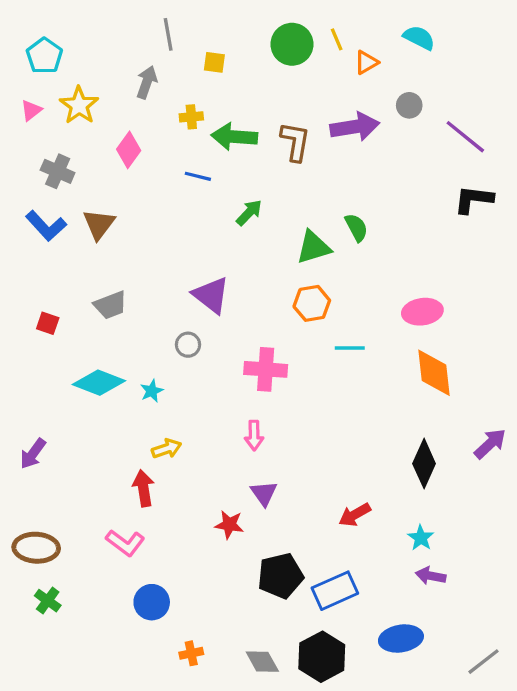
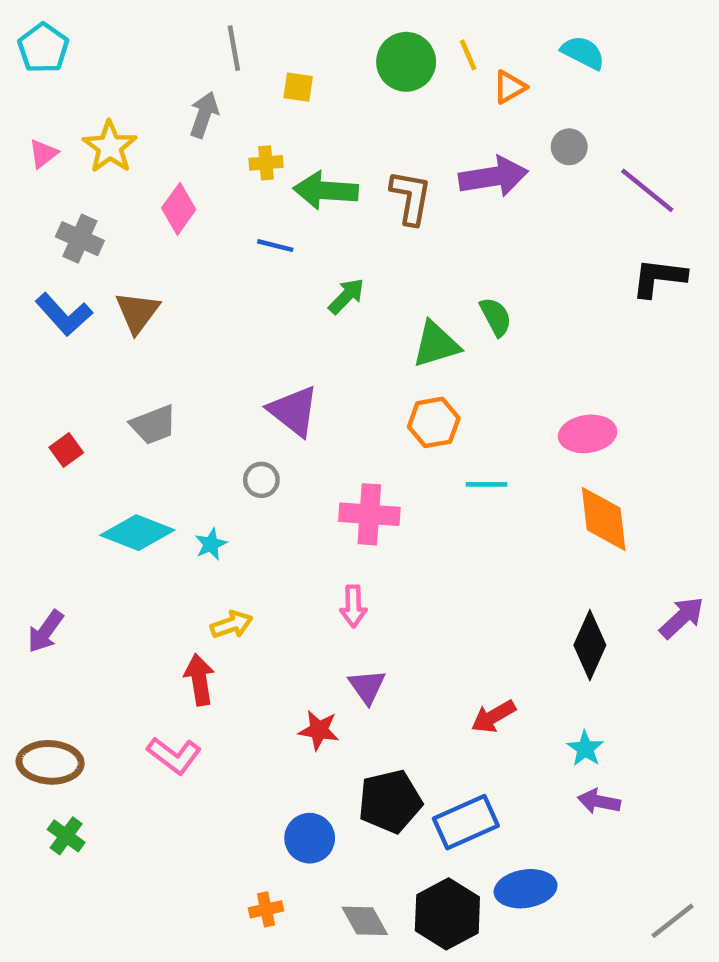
cyan pentagon: (44, 56) -> (43, 48), moved
red square: (48, 323) -> (66, 450), turned 35
blue circle: (152, 602) -> (310, 838), moved
blue ellipse: (401, 638) -> (526, 889), moved

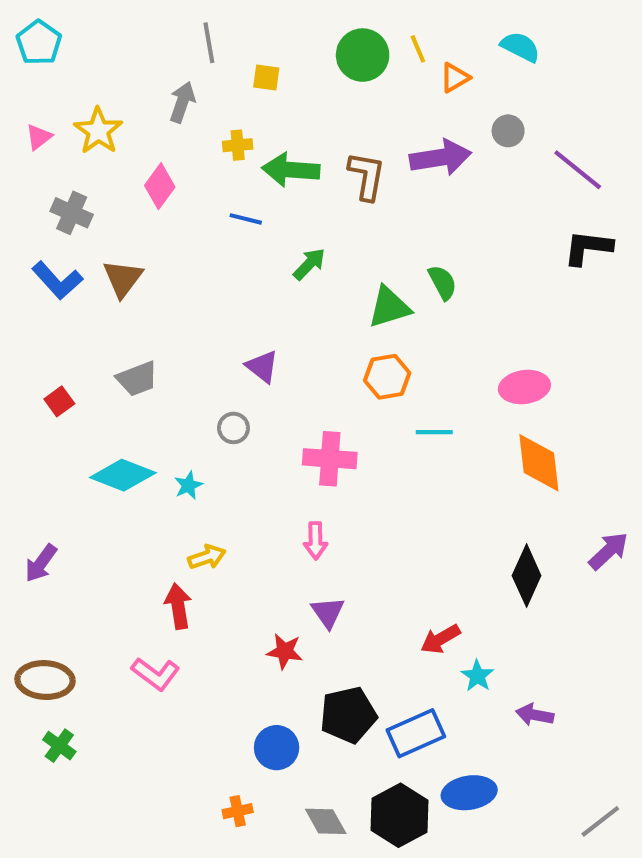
purple triangle: (294, 411) -> (262, 367), size x0.7
cyan star: (585, 749) -> (477, 676), moved

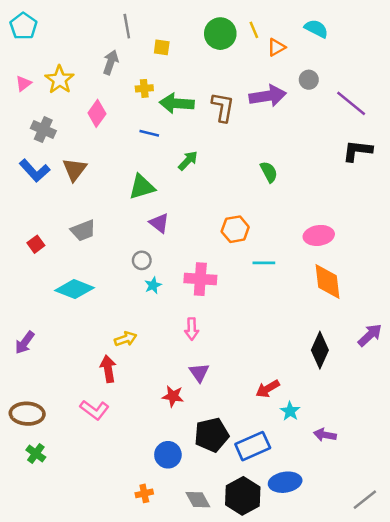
green triangle: (389, 307) -> (142, 187), moved
cyan star: (188, 485) -> (153, 285), moved

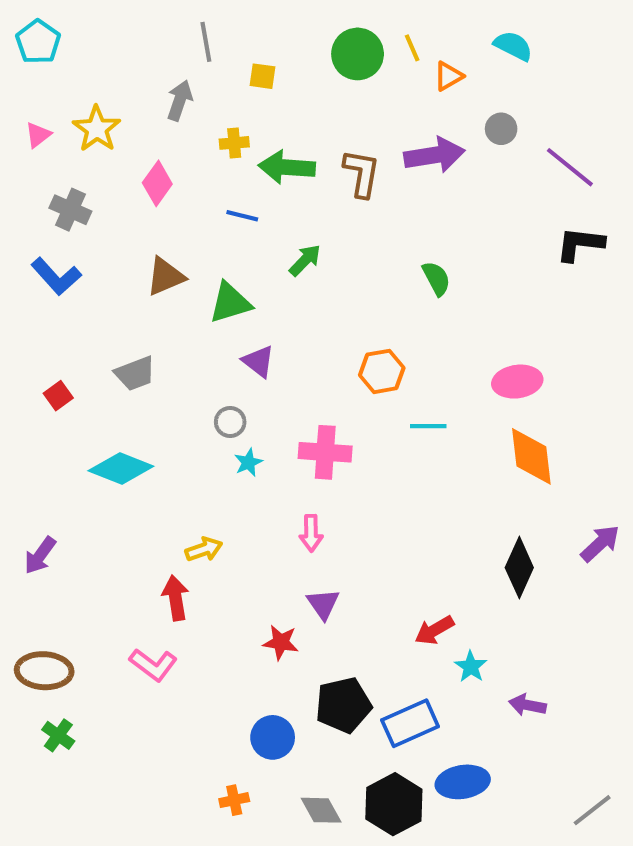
brown triangle: (74, 169) -> (165, 276), moved, turned 30

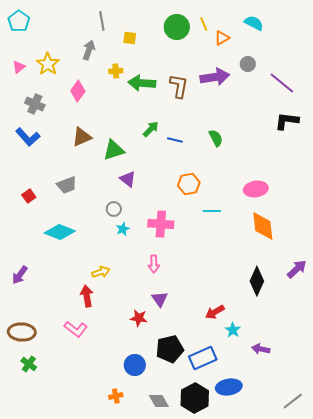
blue line: (242, 216) -> (175, 140), moved

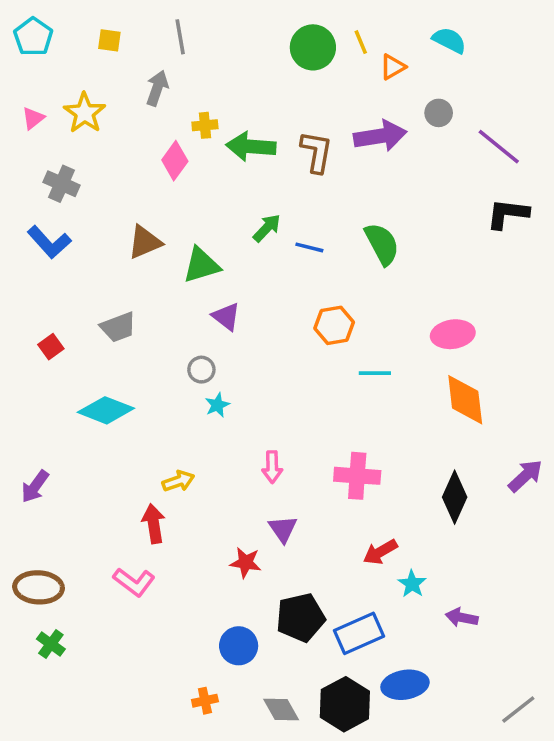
yellow square: (130, 38) -> (109, 40), moved
pink diamond: (78, 91) -> (175, 161), moved
green semicircle: (216, 138) -> (382, 244), size x1.4
pink cross: (161, 224) -> (357, 476), moved

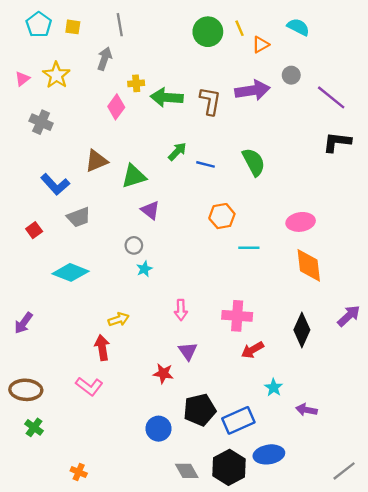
cyan pentagon: (33, 37) -> (39, 25), moved
blue L-shape: (49, 242) -> (55, 184), moved
red arrow: (380, 552) -> (252, 350), moved
orange cross: (205, 701) -> (79, 472), moved, turned 35

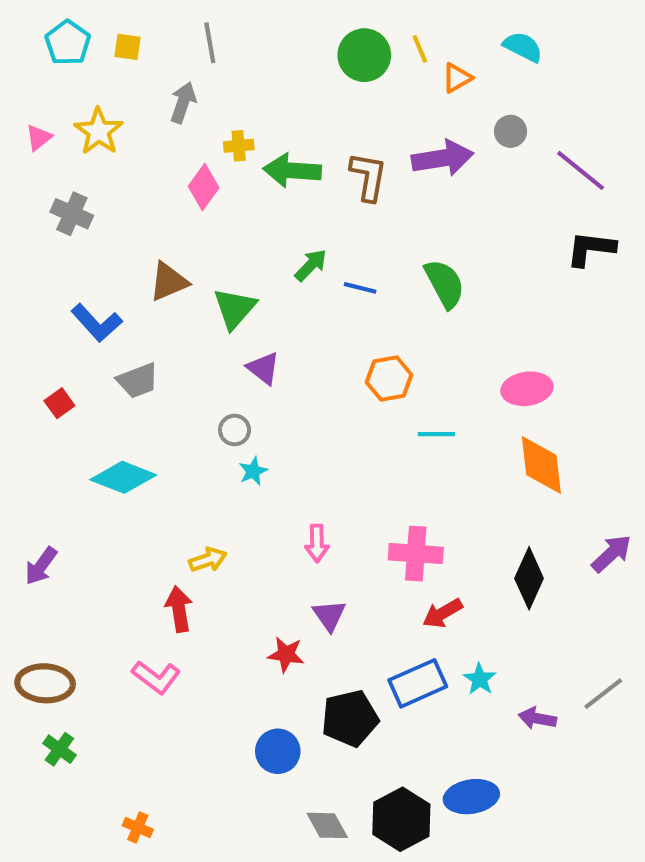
green triangle: (134, 176) -> (235, 308), turned -32
blue rectangle: (238, 420) -> (418, 683), moved
gray line: (344, 471) -> (603, 694), moved

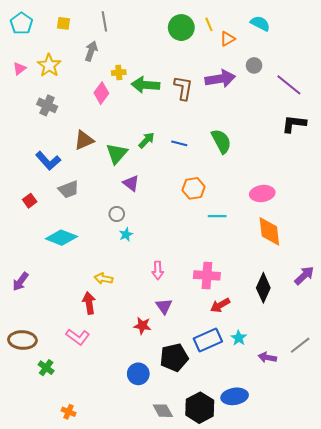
cyan pentagon: (68, 43) -> (21, 23), moved
gray cross: (72, 214) -> (47, 105), moved
green arrow: (311, 265) -> (146, 140), moved
yellow arrow: (208, 560) -> (103, 279), turned -150
green cross: (59, 749) -> (46, 368), moved

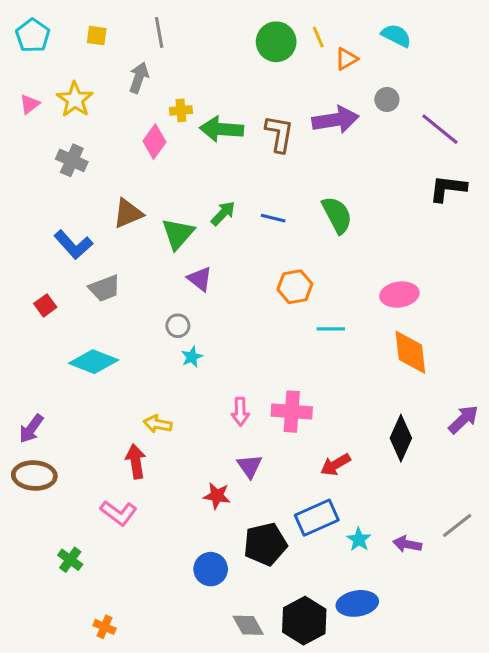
pink cross: (207, 275) -> (292, 412), moved
cyan star: (239, 338) -> (359, 539), moved
brown ellipse: (22, 340) -> (34, 475), moved

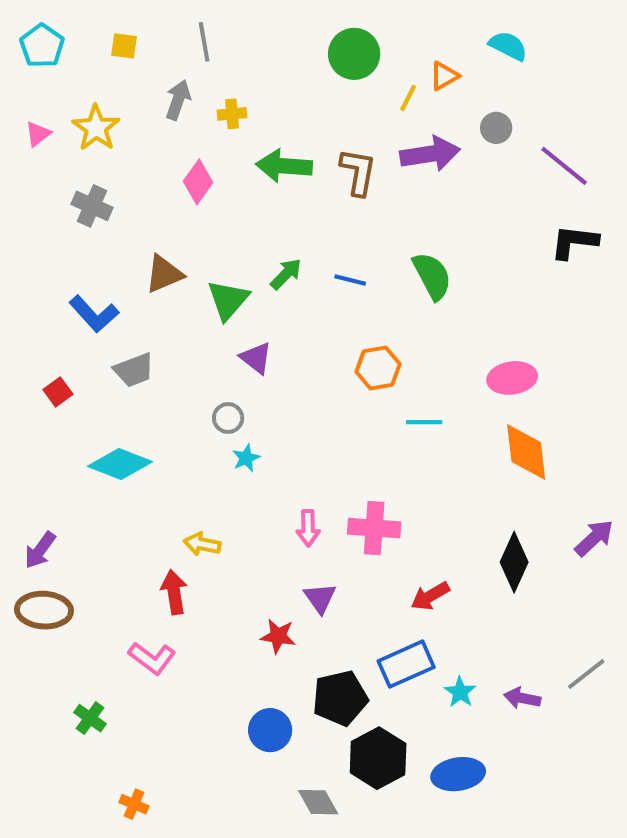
yellow line: (318, 37) -> (408, 98), moved, turned 50
yellow cross: (181, 110) -> (232, 114), moved
black hexagon: (304, 621) -> (378, 758), moved

